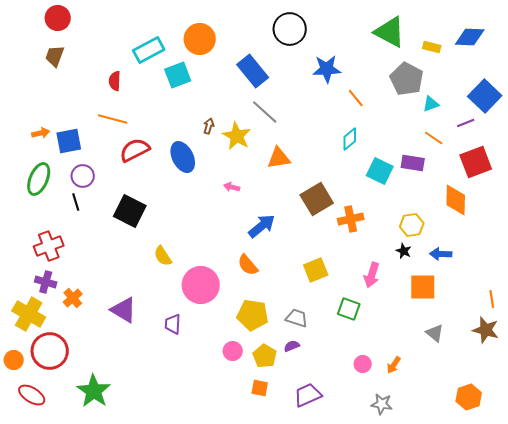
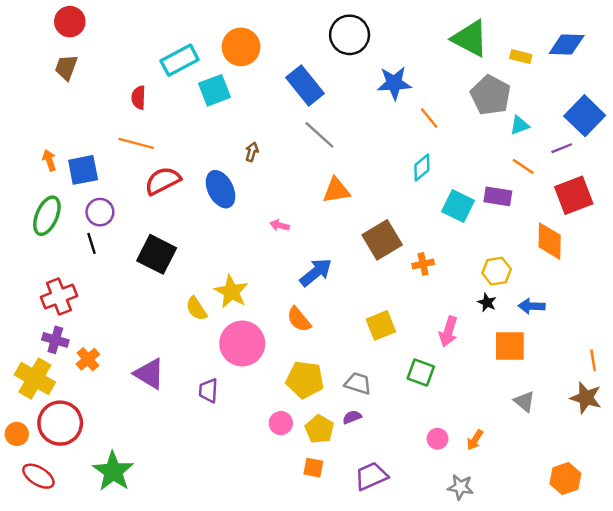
orange arrow: (41, 133) -> (49, 160), turned -96
yellow star: (237, 136) -> (231, 292), moved
orange cross: (351, 219) -> (423, 264), size x0.7

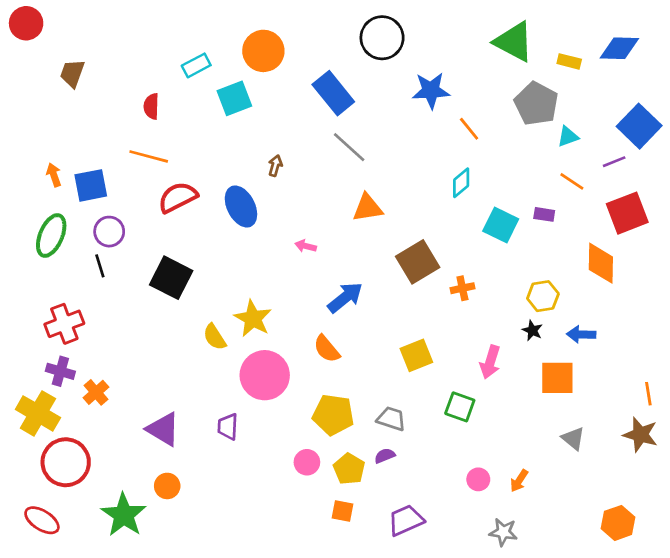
red circle: (70, 22) -> (26, 23), moved
cyan rectangle: (180, 60) -> (196, 65), size x0.7
purple rectangle: (498, 196) -> (544, 214), size x0.7
purple triangle: (149, 374) -> (163, 429), moved
orange circle: (17, 434) -> (167, 486), moved

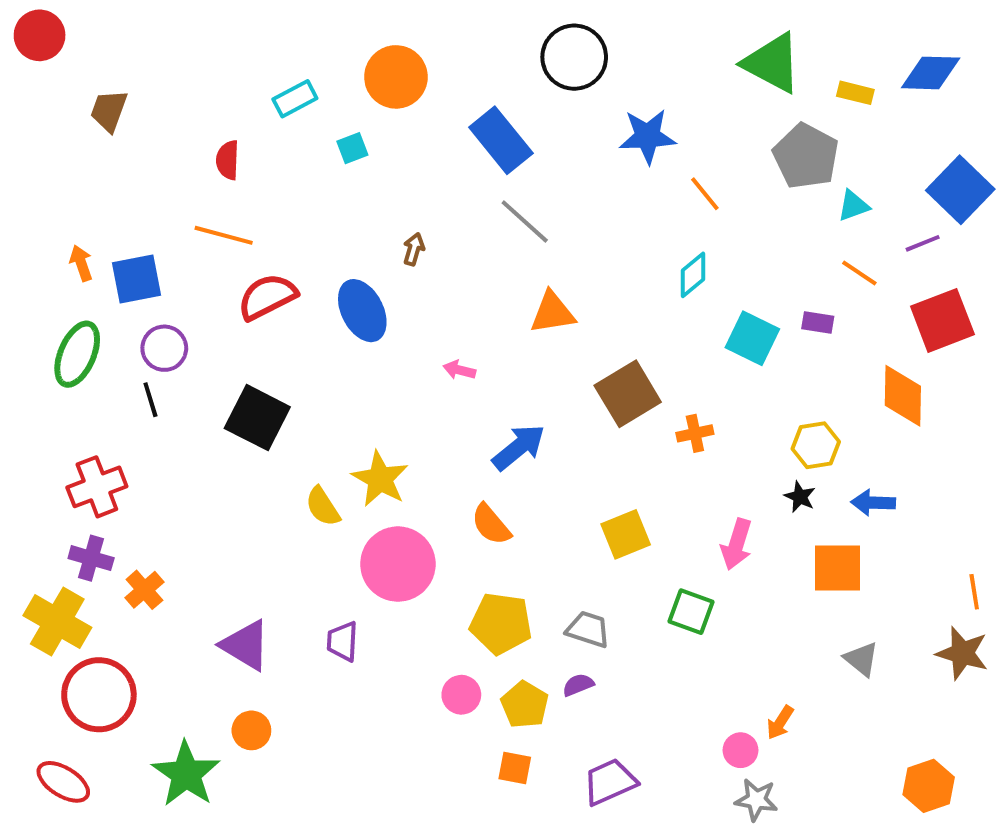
cyan square: (234, 98) -> (352, 148), size x0.6
pink circle: (478, 479) -> (741, 750), moved

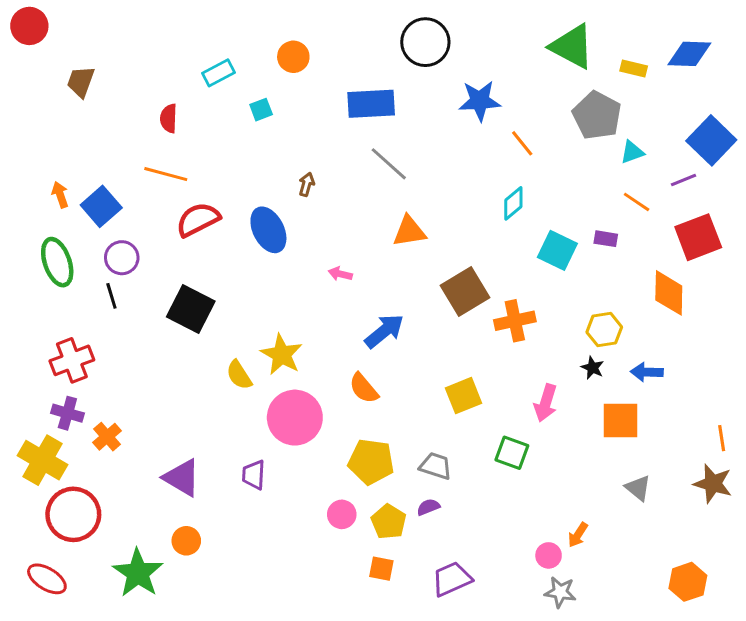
orange circle: (396, 77) -> (293, 57), size x0.7
blue rectangle: (501, 140) -> (371, 104), turned -54
blue square: (137, 279) -> (101, 206), turned -30
green ellipse: (77, 354) -> (57, 262), turned -42
orange cross: (695, 433) -> (515, 321), size x1.5

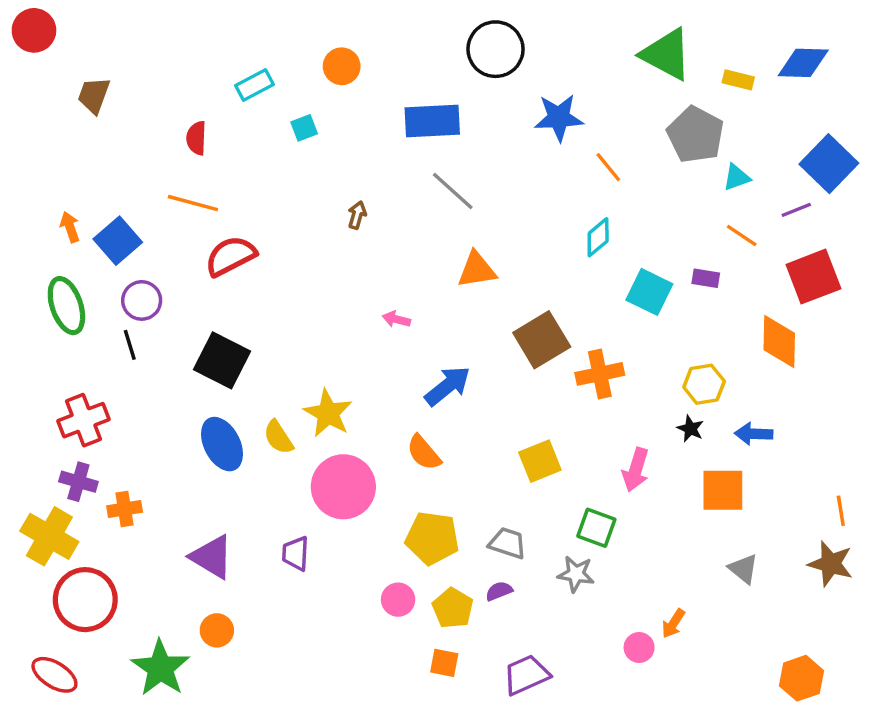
blue ellipse: (268, 230) -> (222, 444), moved
orange cross: (107, 437) -> (125, 509), turned 32
gray star: (560, 592) -> (576, 574), moved

